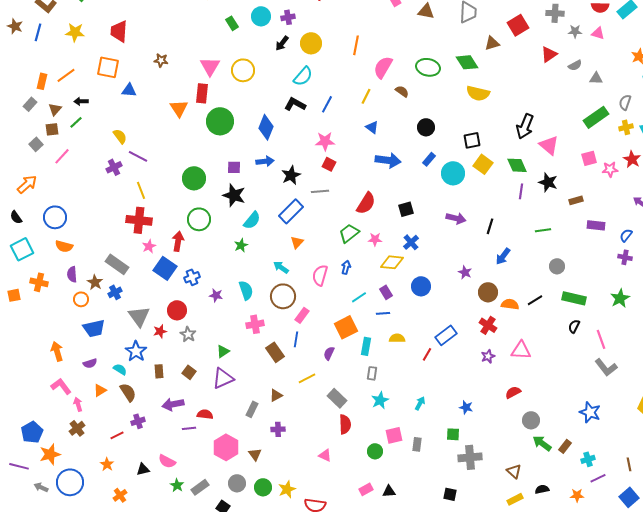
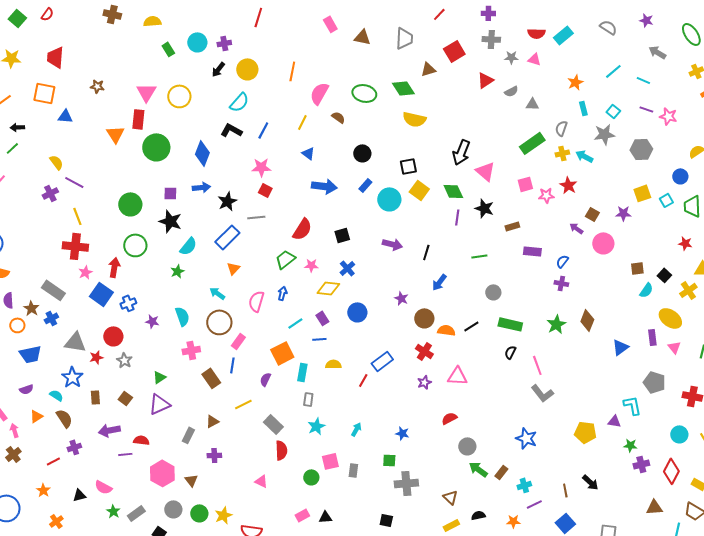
gray triangle: (139, 316) -> (75, 342), turned -45

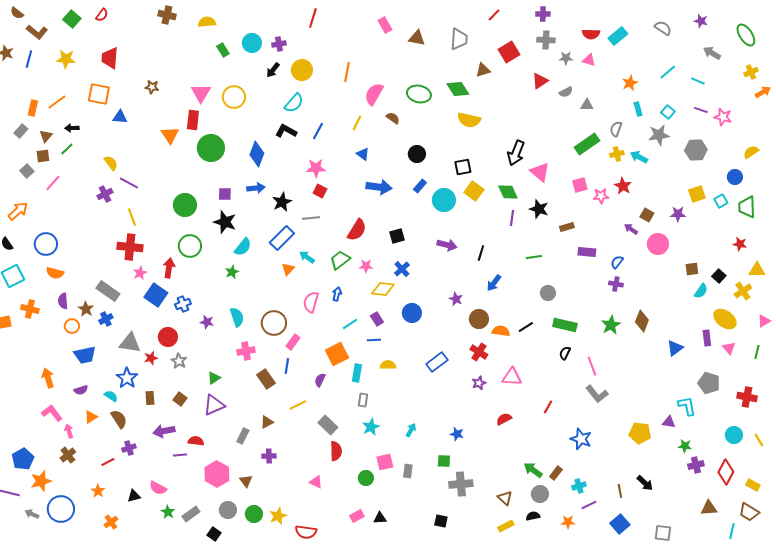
cyan arrow: (217, 293) -> (307, 257), moved
red line: (363, 380) -> (548, 407), moved
gray circle: (467, 446) -> (540, 494), moved

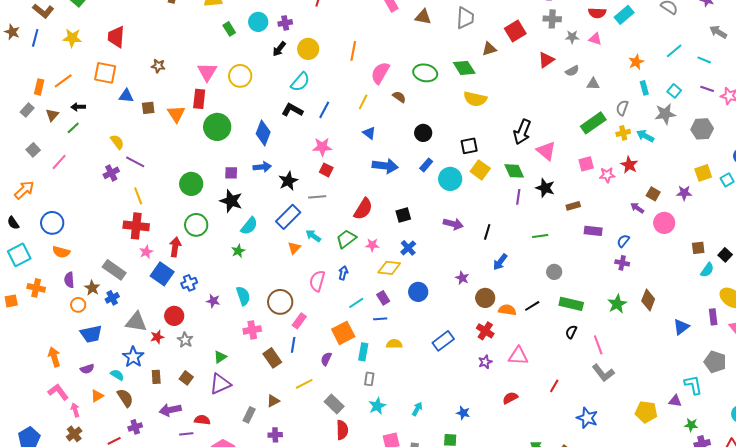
brown square: (43, 156) -> (148, 108), moved

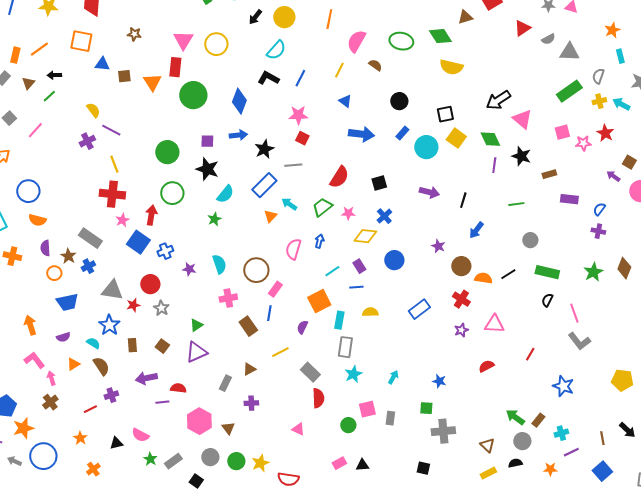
gray triangle: (593, 84) -> (569, 52), size x1.5
black arrow: (522, 132) -> (498, 100), turned 35
gray rectangle: (369, 379) -> (345, 347), size x1.5

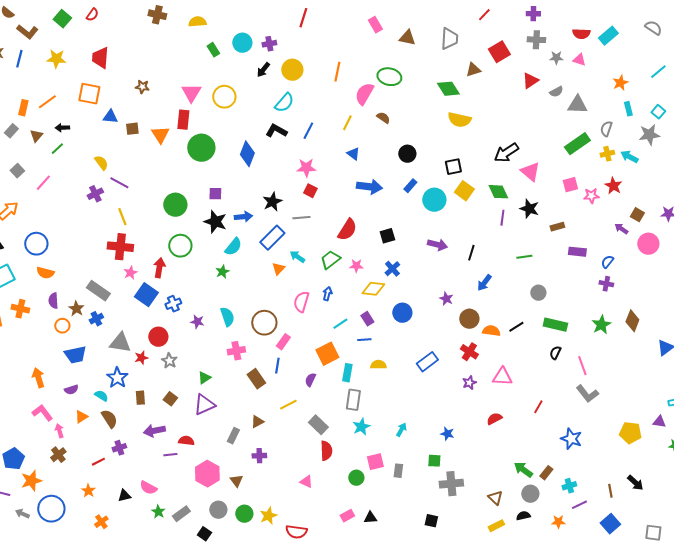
green ellipse: (401, 41) -> (389, 77), moved
blue arrow: (238, 135) -> (243, 217), moved

